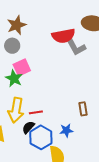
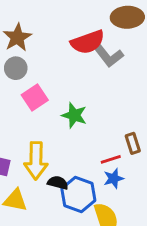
green star: (14, 78) -> (74, 115), moved
red line: (36, 112) -> (111, 159), moved
black semicircle: (28, 127) -> (58, 183), turned 72

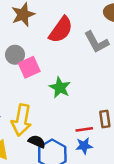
red semicircle: (88, 42) -> (61, 30), moved, turned -44
gray circle: (16, 68) -> (15, 55), moved

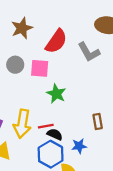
pink square: (29, 67) -> (40, 68), moved, turned 30
red line: (84, 129) -> (46, 126), moved
black semicircle: (37, 142) -> (55, 134), moved

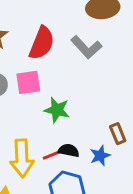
black semicircle: (55, 134) -> (69, 150), moved
blue star: (79, 146) -> (100, 156), moved

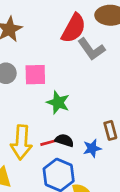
red semicircle: (42, 43) -> (74, 28), moved

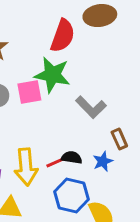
gray L-shape: (91, 49) -> (91, 107), moved
green star: (58, 103) -> (52, 75), moved, size x1.4

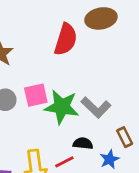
green star: (52, 75) -> (62, 107), moved
black semicircle: (72, 157) -> (83, 143), moved

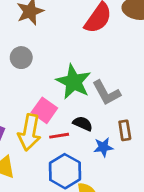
pink square: (36, 95) -> (44, 110), moved, turned 30

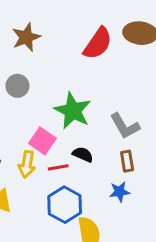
gray L-shape: (106, 93) -> (125, 126), moved
yellow arrow: (29, 132) -> (27, 164), size x0.7
blue star: (103, 147) -> (119, 192), moved

